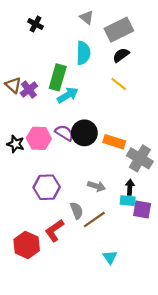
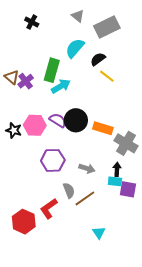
cyan semicircle: (83, 53) -> (75, 48), turned -140
black semicircle: (121, 55) -> (98, 59), moved
purple hexagon: (47, 187) -> (53, 160), moved

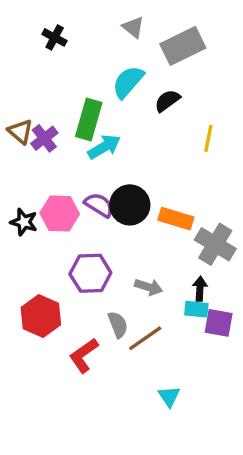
yellow line: (107, 76) -> (208, 138), moved, turned 63
red hexagon: (24, 222) -> (41, 316), moved

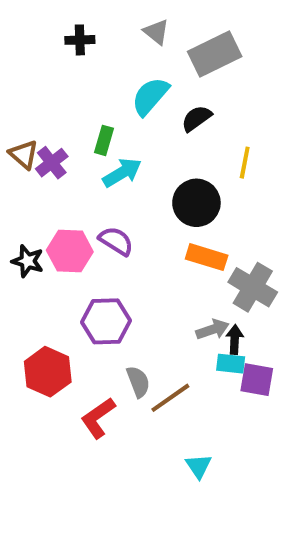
black cross: (55, 37) -> (80, 40), moved, turned -30
green rectangle: (89, 119) -> (104, 140), size x0.6
black circle: (130, 205) -> (196, 203), moved
gray arrow: (149, 287) -> (213, 329), moved, turned -36

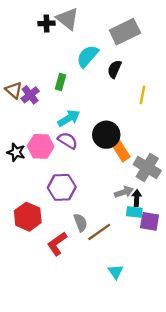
gray triangle: (156, 32) -> (68, 19), moved, size x1.5
black semicircle: (196, 118) -> (114, 69), turned -30
cyan arrow: (122, 173) -> (69, 118), moved
black circle: (196, 203) -> (106, 135), moved
orange rectangle: (207, 257) -> (120, 150), turned 40

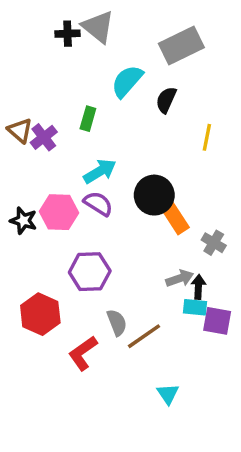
gray cross: (147, 167) -> (214, 243), size x0.6

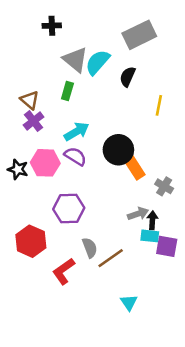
gray triangle: (98, 27) -> (75, 60), moved
brown triangle: (20, 131) -> (30, 100), moved
purple cross: (44, 137) -> (34, 121), moved

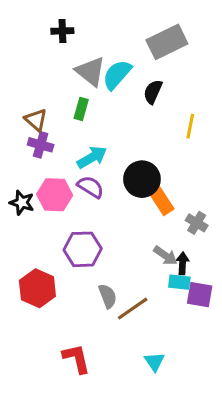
purple cross: (34, 121) -> (41, 145), turned -36
gray arrow: (138, 214) -> (165, 256), turned 54
red L-shape: (64, 271) -> (76, 359), moved, turned 112

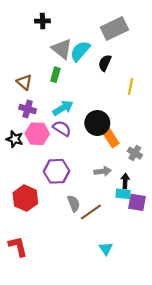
purple cross: (41, 145) -> (28, 109), moved
gray arrow: (165, 256) -> (103, 171), moved, turned -42
red L-shape: (76, 359) -> (18, 246), moved

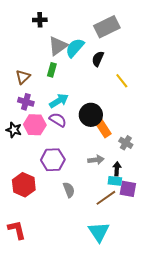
gray triangle: (62, 49) -> (58, 46), turned 45
brown triangle: (24, 82) -> (23, 77), turned 35
yellow line: (131, 86) -> (122, 81), turned -49
brown line: (91, 212) -> (106, 198), moved
cyan triangle: (106, 249) -> (99, 232), size x1.6

